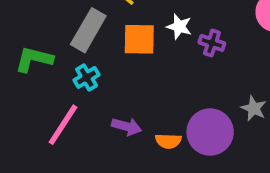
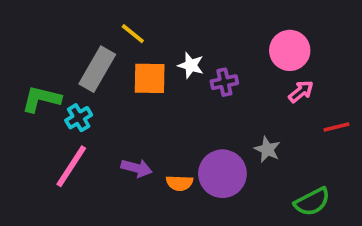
purple cross: (212, 43) -> (224, 82), turned -30
cyan cross: (87, 77) -> (79, 118), moved

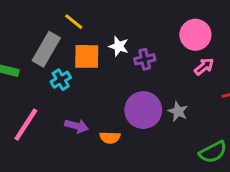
cyan cross: (79, 118) -> (61, 80), moved
purple circle: (222, 174) -> (143, 110), moved

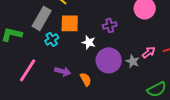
white star: (119, 46) -> (89, 42), moved
pink arrow: (204, 67) -> (149, 52), moved
orange semicircle: (110, 138) -> (86, 79), turned -120

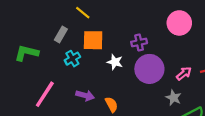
gray rectangle: (42, 18) -> (61, 34), size x0.6
purple circle: (109, 60) -> (149, 69), moved
gray star: (133, 61) -> (174, 98), moved

